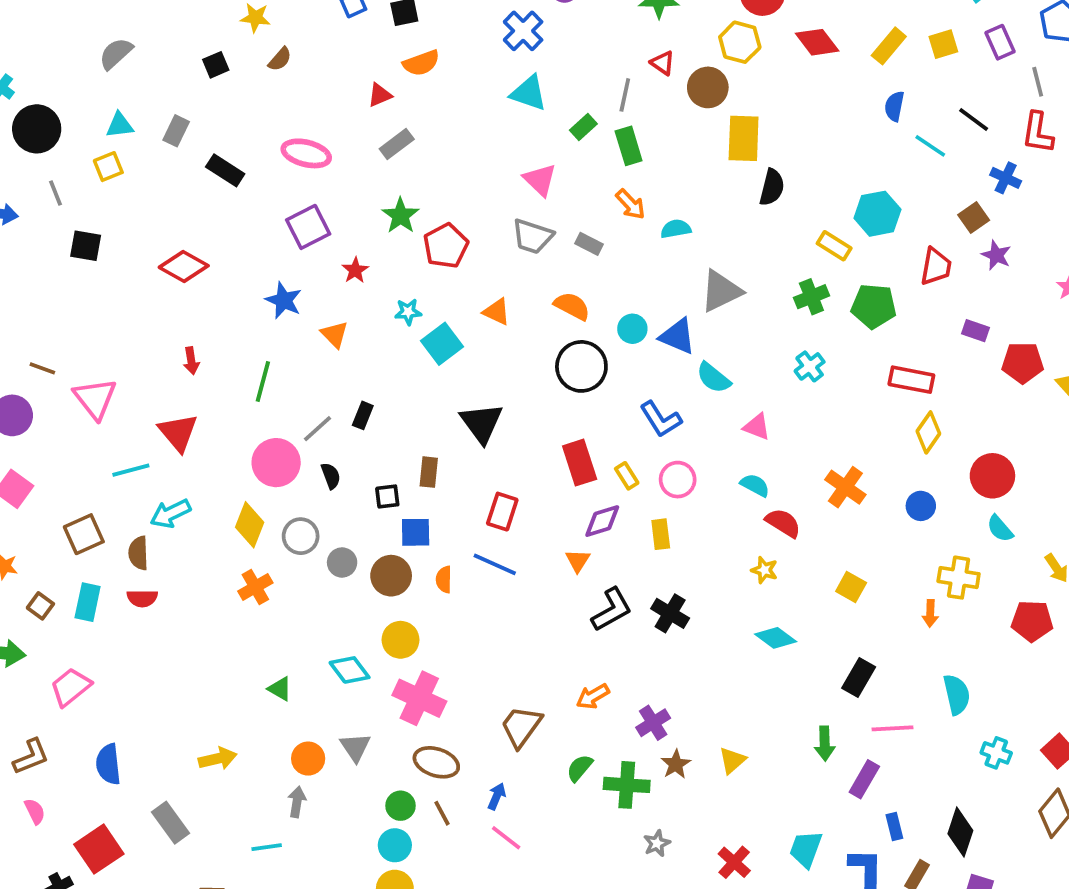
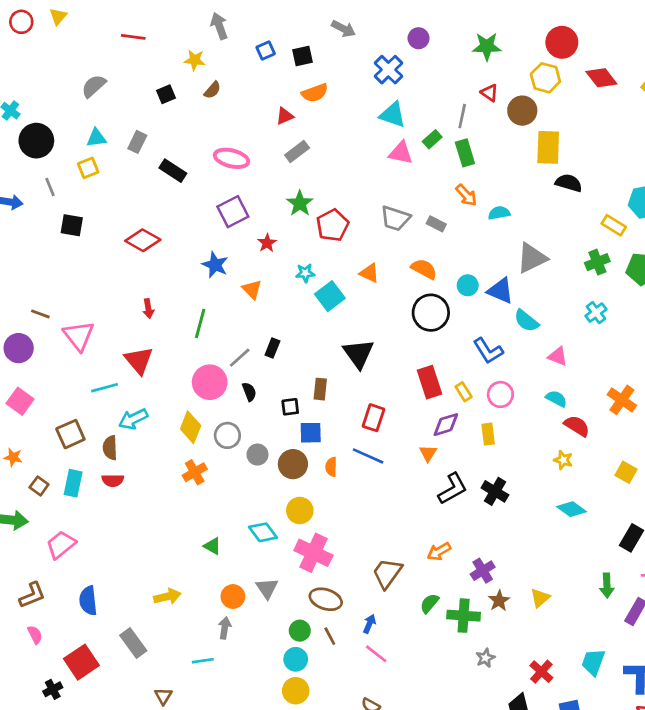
pink triangle: (540, 180) -> (401, 153), moved, turned -32
black semicircle: (772, 187) -> (569, 183), turned -88

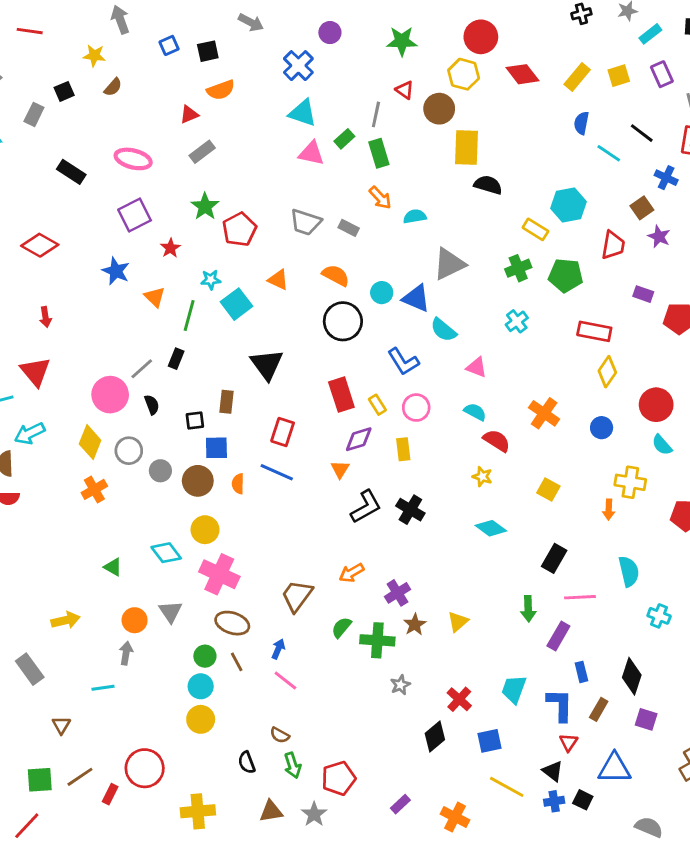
gray rectangle: (137, 142) -> (34, 114), moved
green line: (200, 324) -> (189, 316), moved

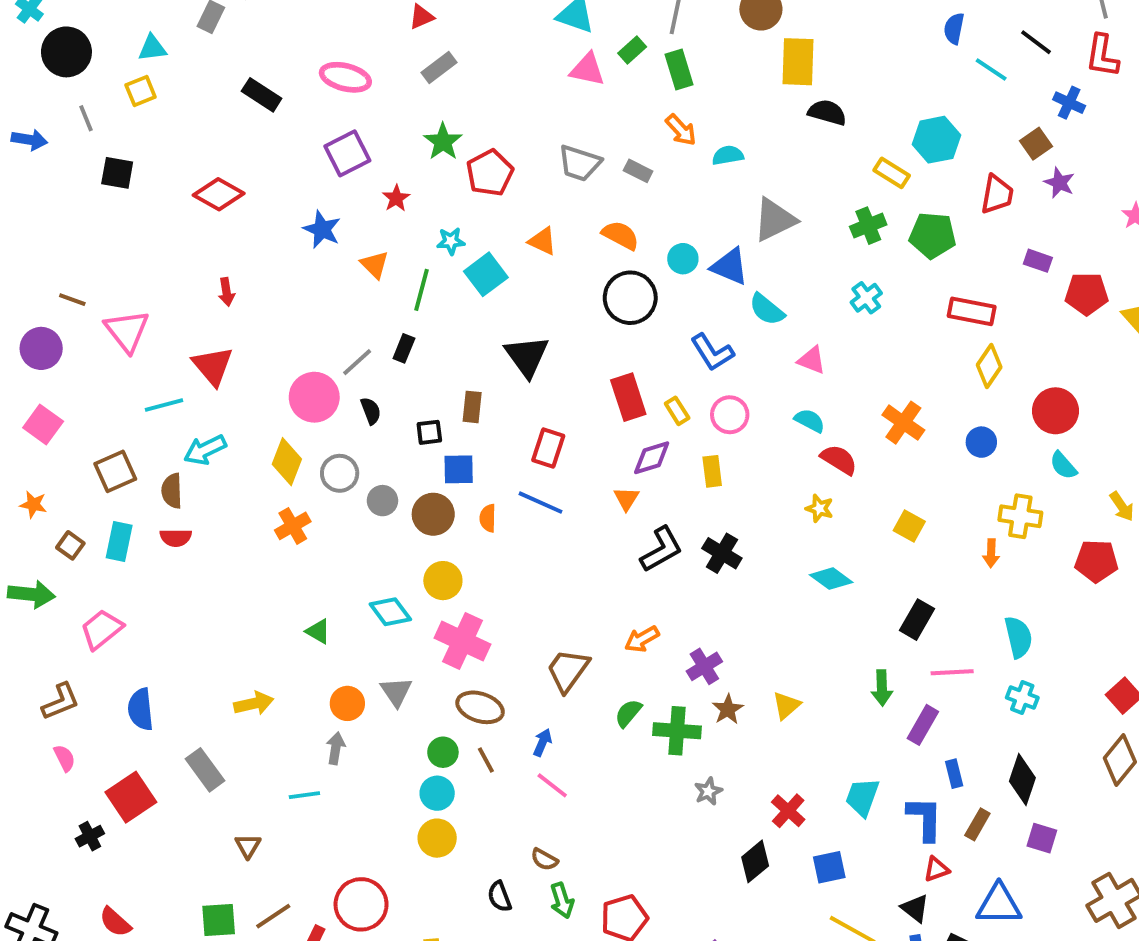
cyan cross: (659, 616) -> (1022, 698), moved
red triangle: (568, 742) -> (936, 869), turned 36

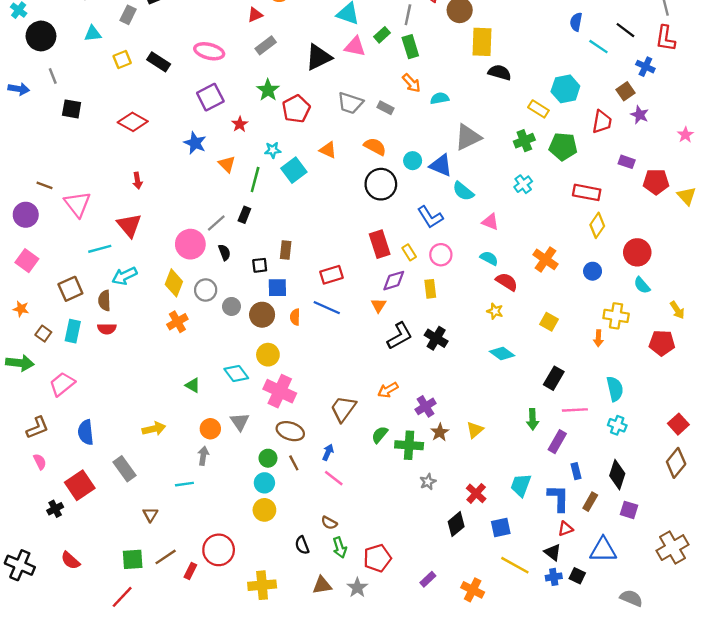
yellow square: (141, 91) -> (122, 59), moved
black triangle: (527, 356) -> (319, 57), moved, turned 40
red rectangle: (548, 448) -> (331, 275), turned 55

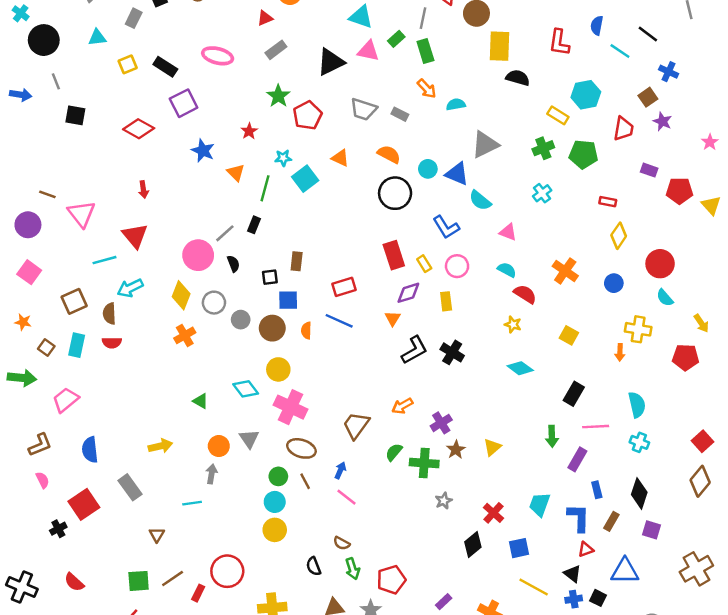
red L-shape: (665, 38) -> (559, 42), moved
purple square: (210, 97) -> (184, 103), moved
red rectangle: (587, 192) -> (608, 202), size x0.6

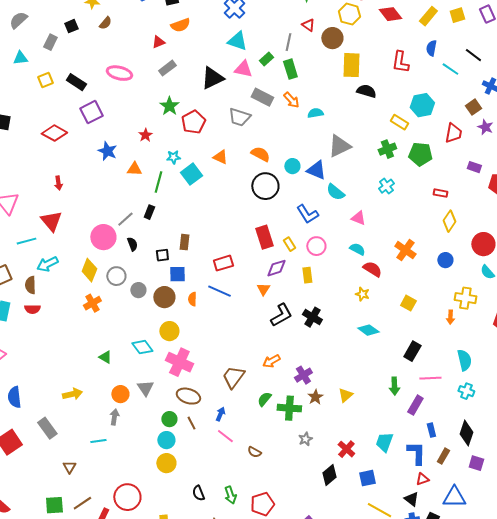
gray rectangle: (400, 114) -> (262, 97), moved, size x1.5
orange triangle: (236, 173) -> (134, 169), turned -42
brown semicircle: (342, 543) -> (254, 452), moved

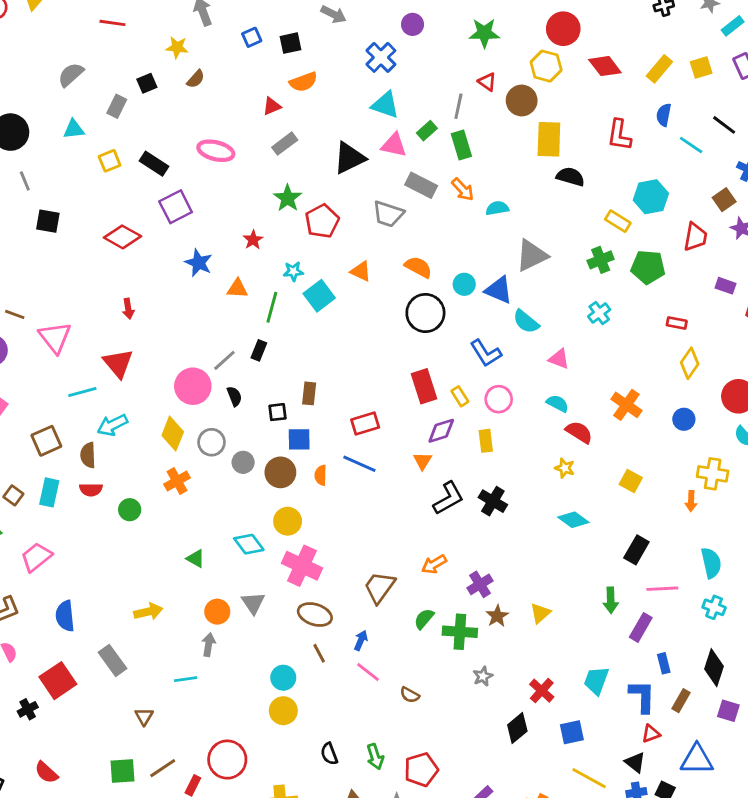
green circle: (169, 419) -> (130, 510), moved

